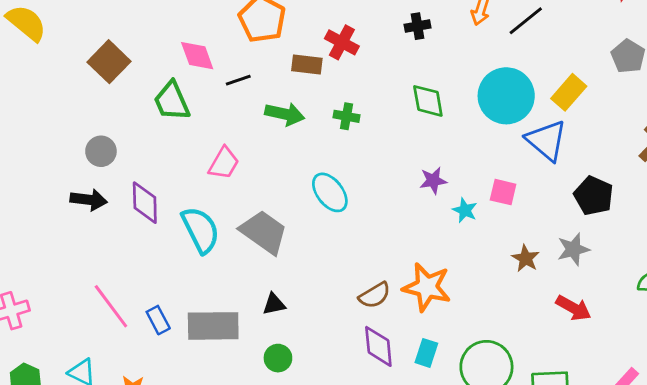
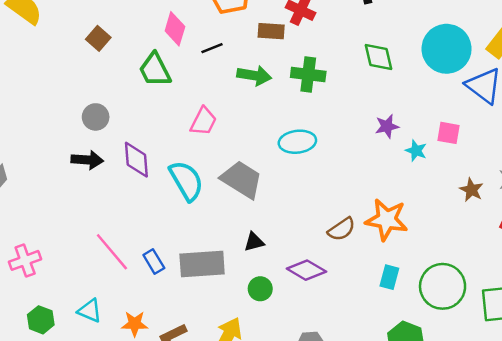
pink diamond: (197, 56) -> (175, 29), turned 40
brown square: (109, 62) -> (98, 38), size x0.7
green cross: (346, 116) -> (308, 74), size x1.5
cyan ellipse: (330, 192) -> (297, 142), turned -56
purple diamond: (378, 346) -> (306, 270), moved, turned -51

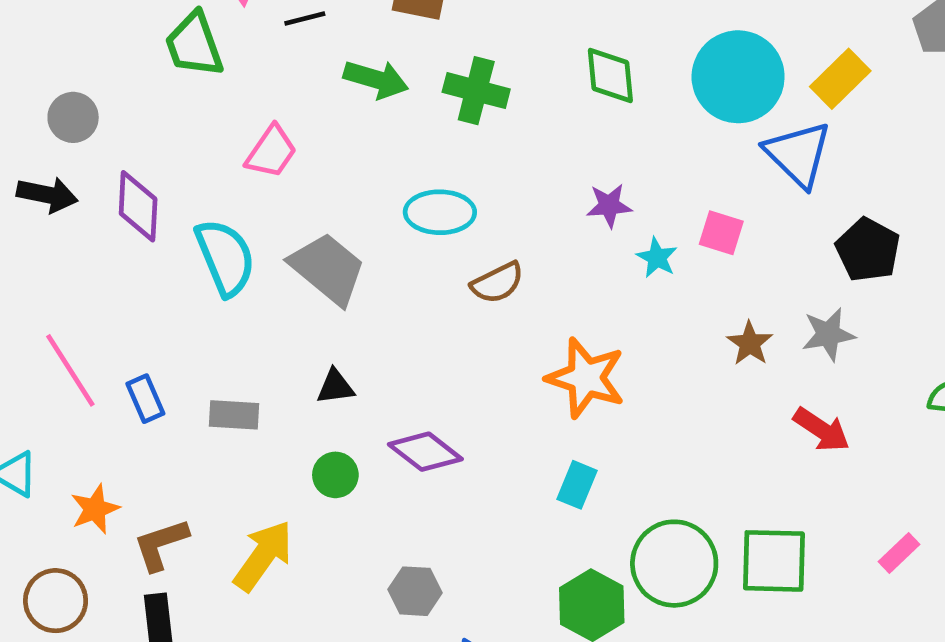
brown semicircle: (342, 229) -> (497, 283), moved
gray rectangle: (202, 264) -> (234, 415), size x0.6
green circle: (443, 286) -> (674, 564), moved
orange star: (135, 324) -> (95, 509), turned -30

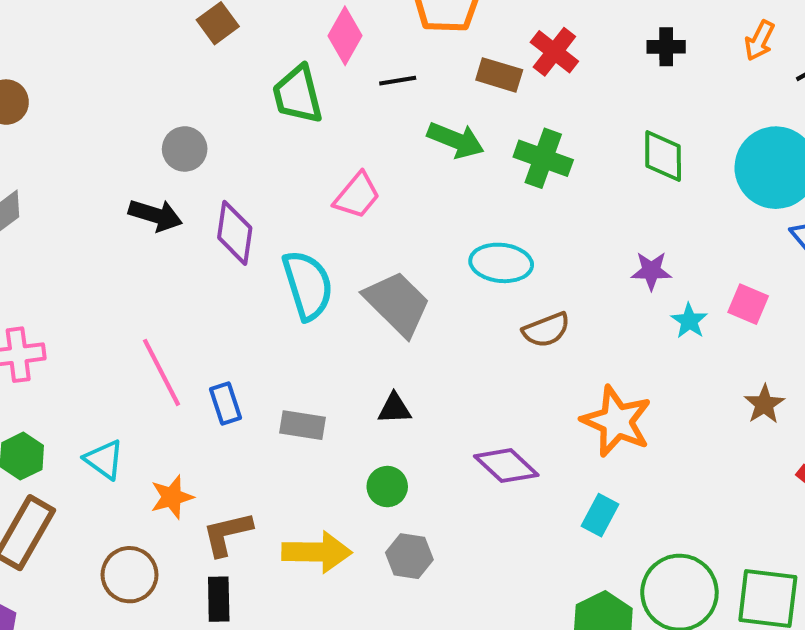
purple diamond: (425, 452) -> (506, 466), moved
yellow arrow: (263, 556) -> (317, 552), turned 50
gray hexagon: (415, 591) -> (409, 556), moved

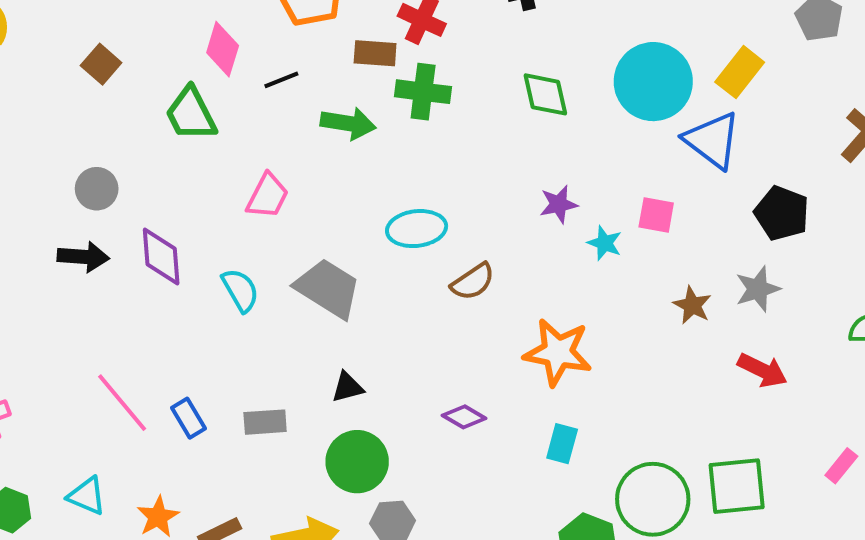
green cross: (543, 158) -> (423, 92), moved
cyan semicircle: (308, 285) -> (240, 290), size x0.7
purple diamond: (506, 466) -> (464, 417), size x0.7
green circle: (387, 487) -> (357, 462), size x1.6

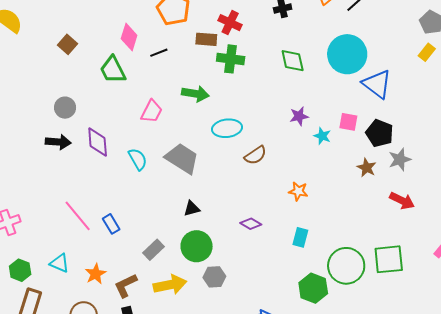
yellow rectangle: (740, 72) -> (427, 52), moved, size x0.7
green arrow: (348, 123) -> (195, 94), moved
black pentagon: (782, 213) -> (380, 133), moved
orange star: (558, 352) -> (298, 191), size x0.6
gray rectangle: (265, 422) -> (154, 250), moved, turned -40

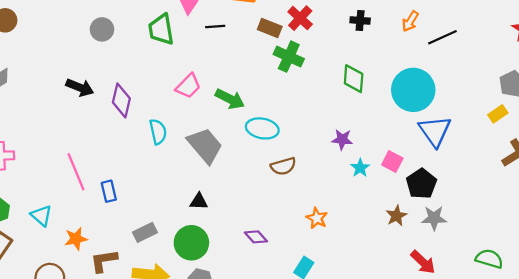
green arrow: (195, 94) -> (230, 99), moved
gray circle: (65, 108) -> (102, 29), moved

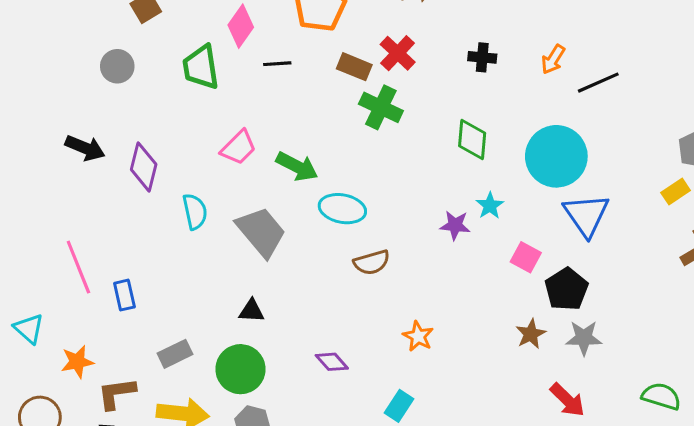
cyan star: (360, 168) -> (490, 206), moved

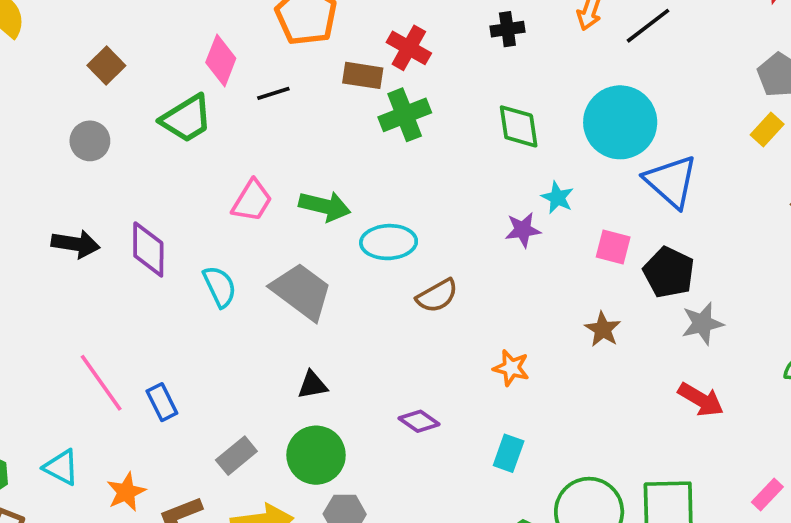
green trapezoid: (201, 67) -> (186, 119), turned -99
green cross: (381, 107) -> (405, 115), turned -33
brown star: (531, 334) -> (603, 329), moved

